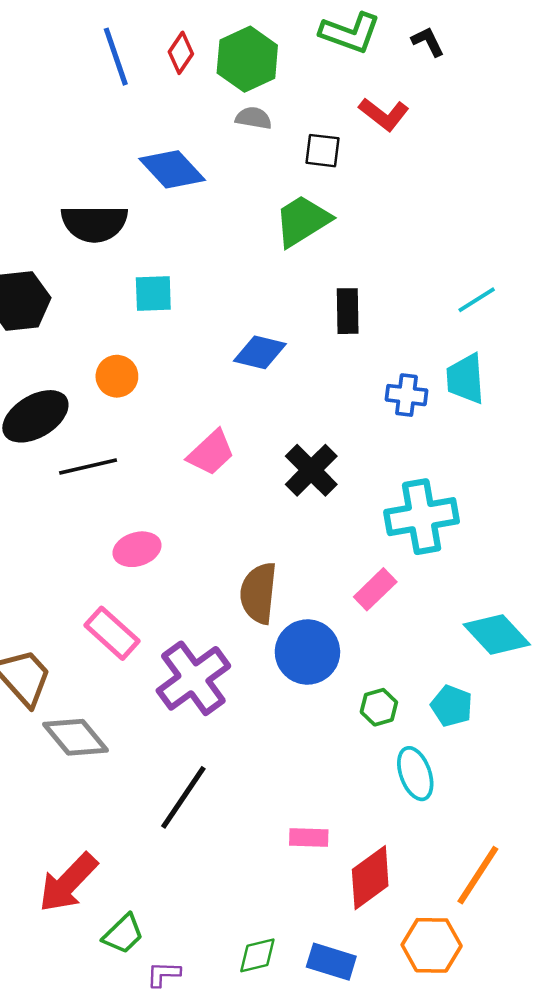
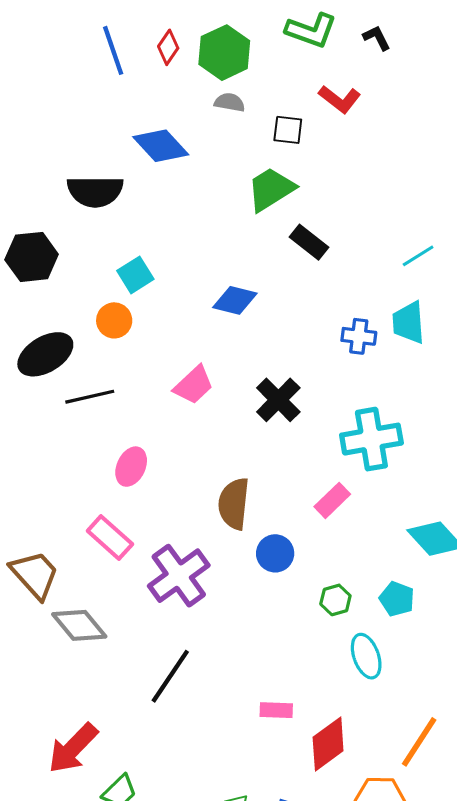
cyan square: (153, 293) -> (135, 275), moved, turned -30
black rectangle: (348, 311) -> (309, 242), moved, turned -51
pink ellipse: (137, 549) -> (131, 467), turned -48
blue circle: (307, 652) -> (275, 553), size x0.7

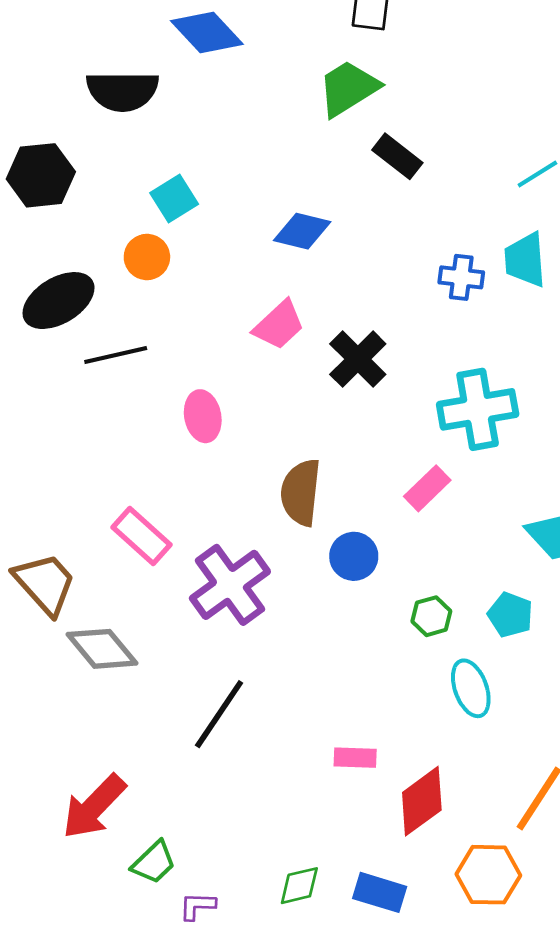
pink trapezoid: (194, 385) -> (279, 325), moved
pink ellipse: (131, 467) -> (203, 416), moved, turned -36

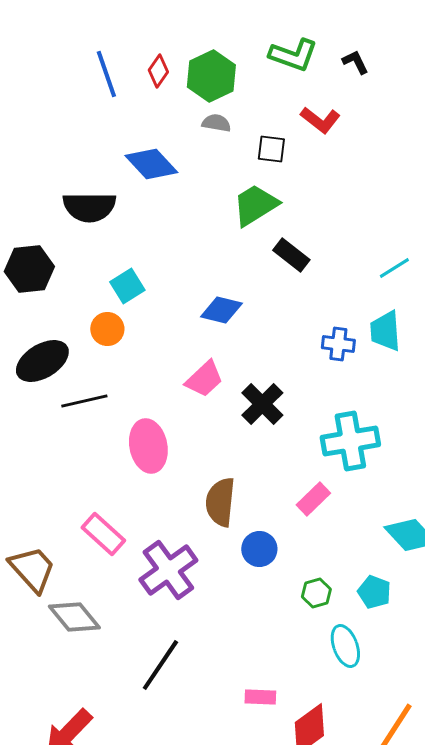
pink ellipse: (203, 416) -> (148, 446), size x1.4

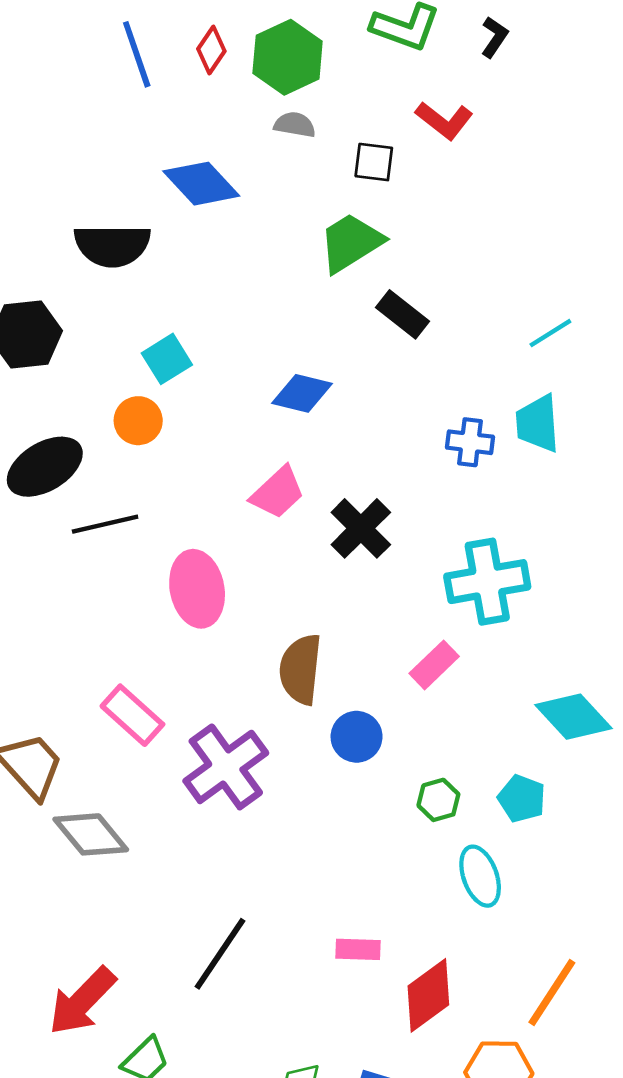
black L-shape: (355, 62) -> (494, 37), turned 60
black line: (160, 665) -> (220, 954), moved

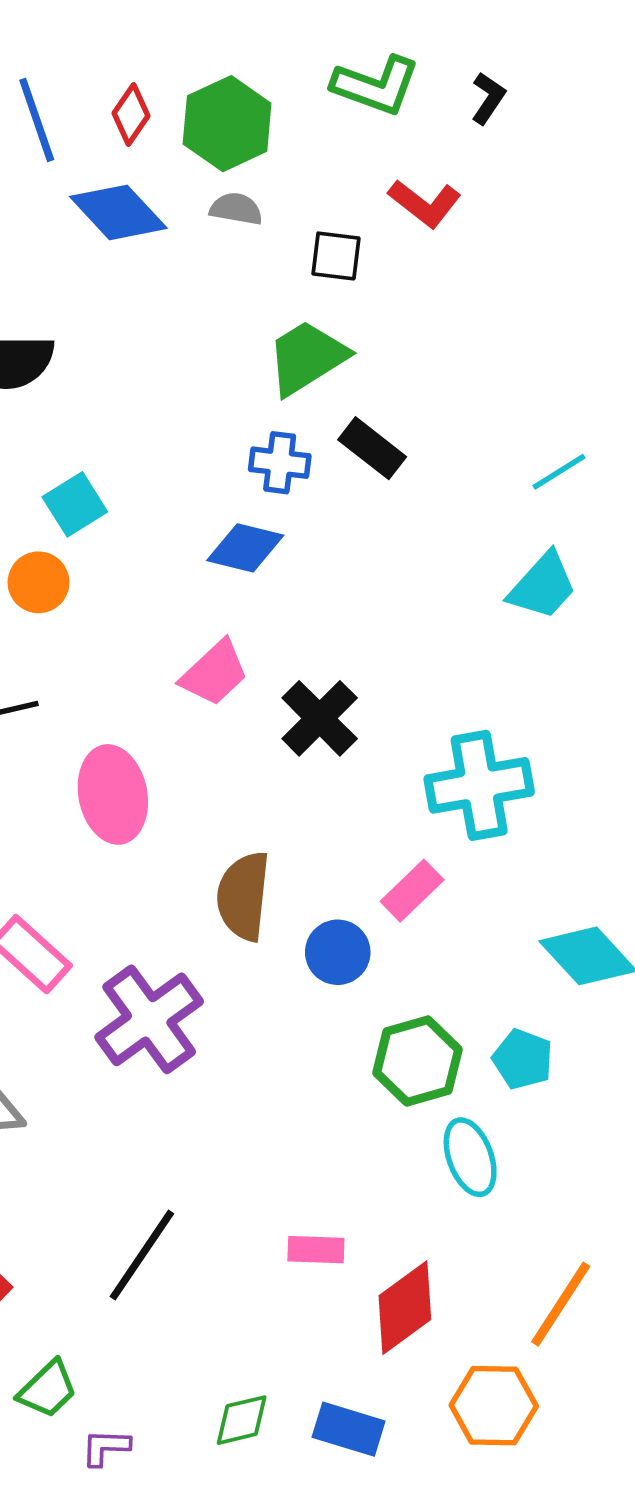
blue diamond: (201, 184) -> (118, 212), moved
cyan trapezoid: (538, 424) -> (543, 586), turned -134
blue cross: (470, 442) -> (280, 463), moved
blue circle: (357, 737) -> (338, 952), moved
green hexagon: (438, 800) -> (418, 1061), size x1.6

